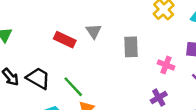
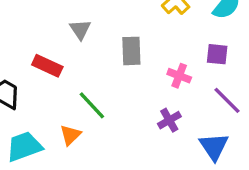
red rectangle: (65, 40) -> (47, 66), moved
green line: (73, 87) -> (92, 105), moved

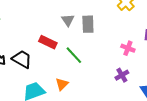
gray rectangle: (131, 51) -> (88, 24), moved
green line: (92, 105) -> (74, 55), moved

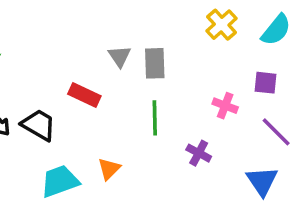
green line: (74, 55) -> (155, 118), moved, turned 42
purple cross: (122, 75) -> (199, 153), moved, turned -32

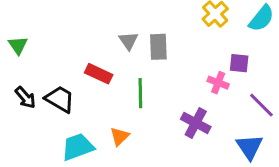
purple square: (266, 83) -> (239, 63), moved
green line: (155, 118) -> (140, 93), moved
purple cross: (199, 153) -> (196, 123), size x1.4

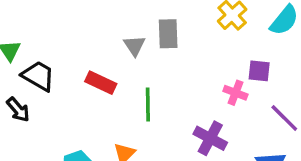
gray rectangle: (158, 47) -> (168, 34), moved
black trapezoid: (60, 99) -> (38, 76), moved

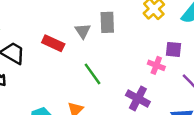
red rectangle: (101, 83) -> (53, 43), moved
green line: (148, 105) -> (93, 74), turned -35

